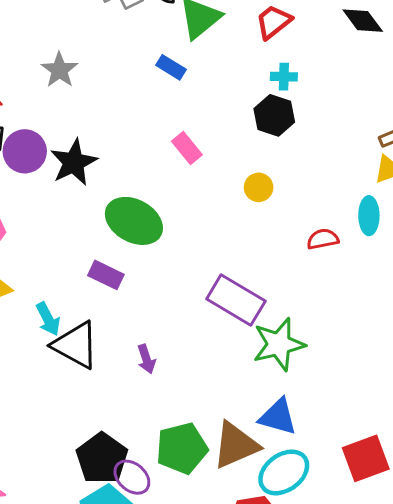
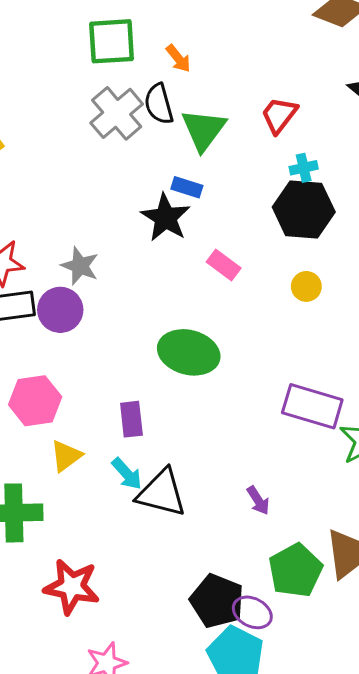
gray star: (59, 70) -> (80, 266), moved
black hexagon: (274, 115) -> (304, 209), size x1.4
black star: (74, 162) -> (166, 218), moved
purple rectangle: (106, 275) -> (131, 419), moved, turned 72
purple arrow: (146, 359) -> (258, 501), moved

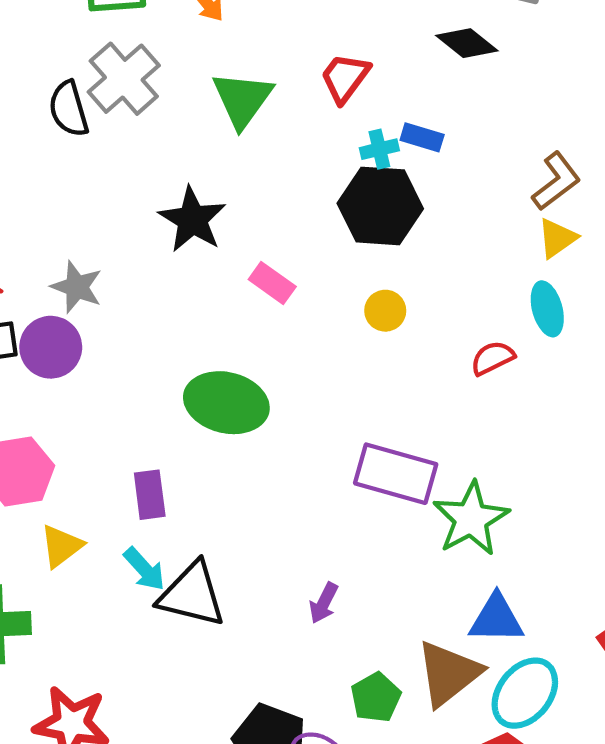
black semicircle: (159, 104) -> (69, 109), moved
blue rectangle: (187, 187) -> (422, 137), moved
purple arrow: (258, 501) -> (324, 603), turned 60
green pentagon: (295, 570) -> (376, 697), size x0.7

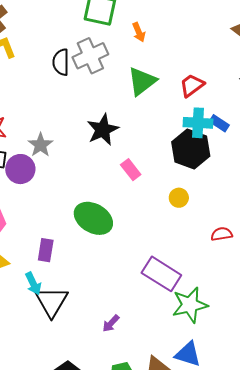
cyan cross: (379, 149) -> (198, 123), size x1.6
black triangle: (192, 595) -> (52, 302), turned 30

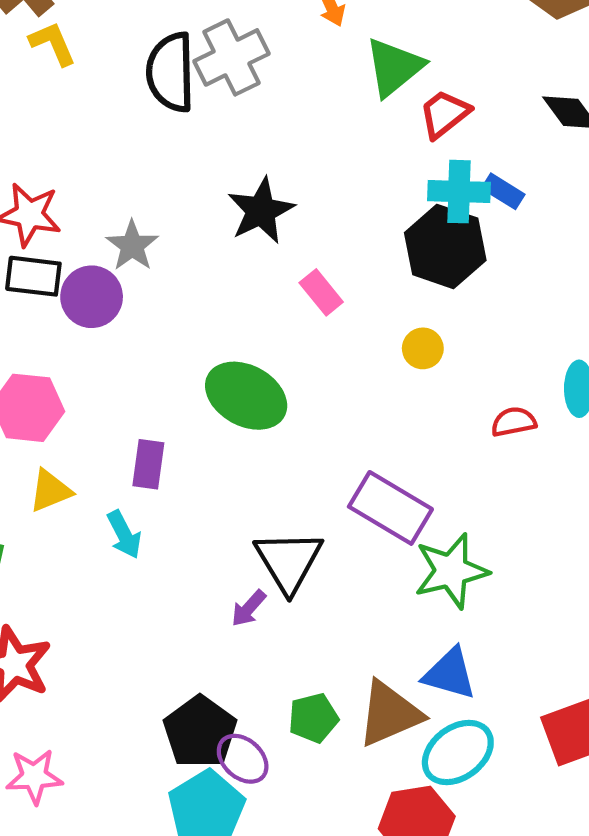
black semicircle: (61, 62) -> (171, 72), size x1.4
green triangle: (142, 81) -> (394, 67), moved
black triangle: (52, 302) -> (289, 561), moved
purple arrow: (111, 323) -> (249, 608), moved

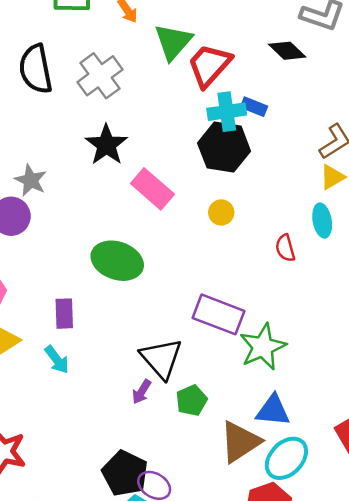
gray cross: (232, 57) -> (100, 76), moved
red trapezoid: (444, 114) -> (209, 65), size x1.4
pink rectangle: (321, 292) -> (152, 189), size x1.5
red semicircle: (514, 422) -> (285, 248), turned -84
green pentagon: (313, 718) -> (192, 400), moved

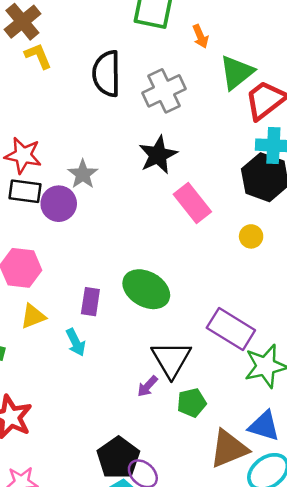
green ellipse: (117, 261) -> (146, 289), moved

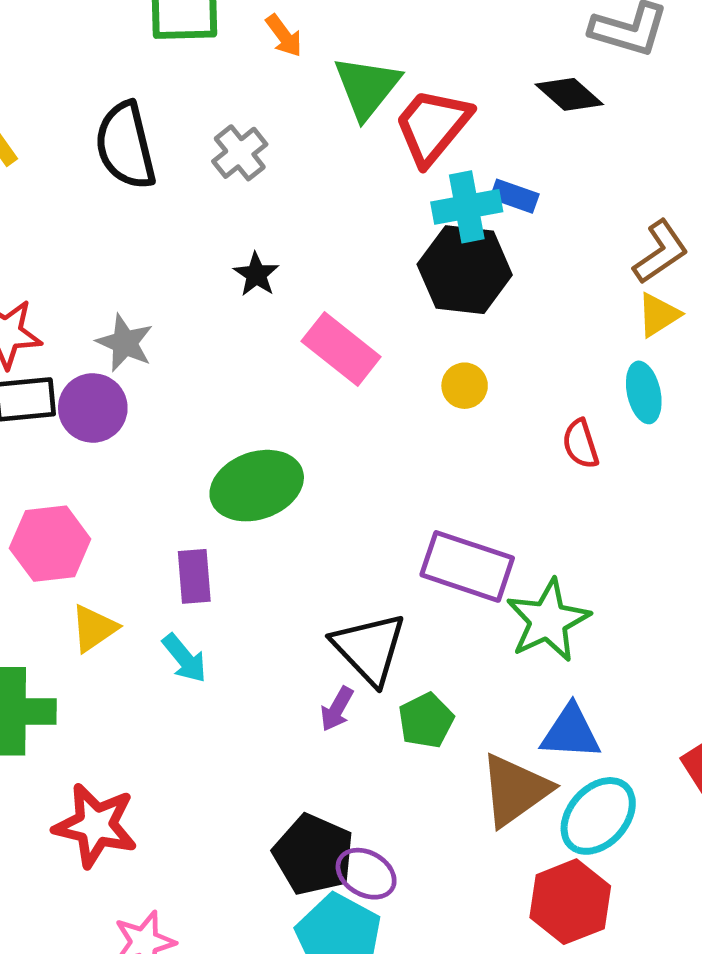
gray cross: (164, 91) -> (240, 153), size x0.7
black star: (158, 155) -> (256, 274), size x0.6
green ellipse: (146, 289) -> (257, 486), moved, turned -36

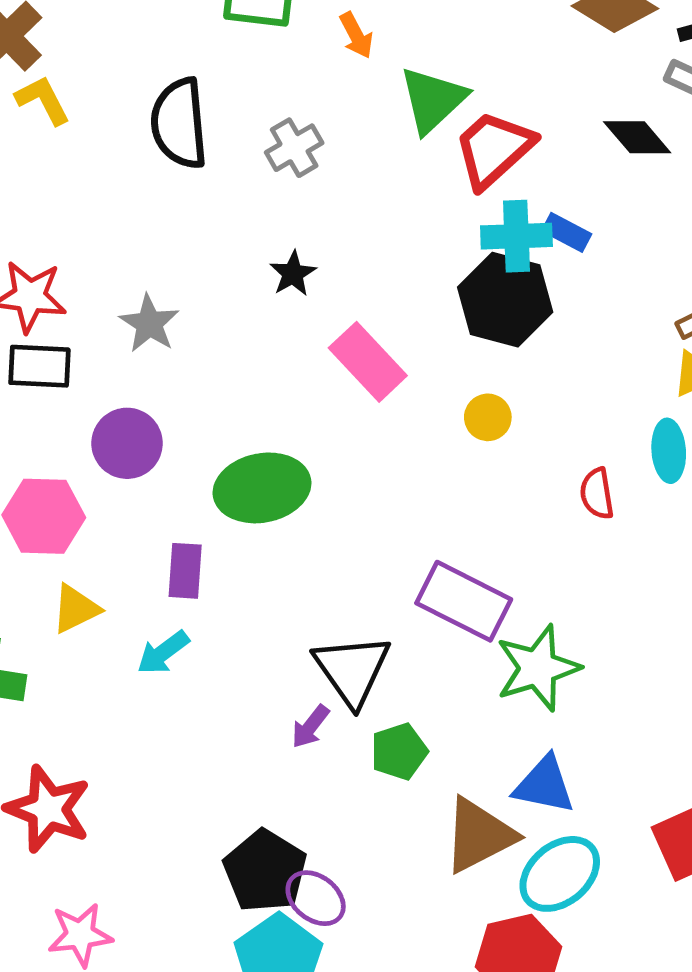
purple circle: (93, 408) -> (127, 443), moved
cyan arrow: (184, 658) -> (163, 653), turned 84

